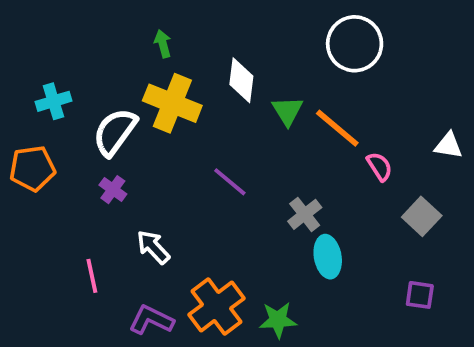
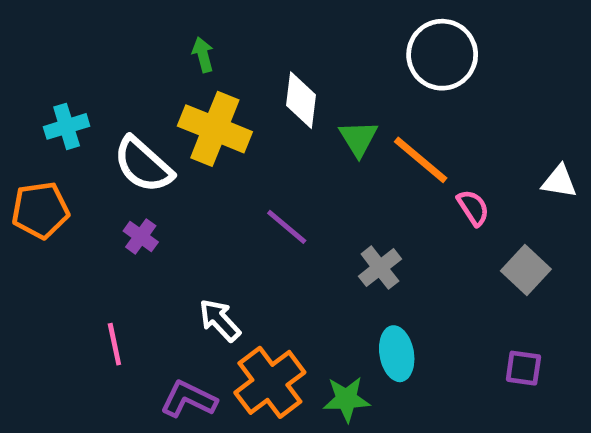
white semicircle: (115, 132) -> (143, 165), turned -84
white arrow: (153, 247) -> (220, 320), moved
cyan ellipse: (328, 257) -> (397, 354), moved

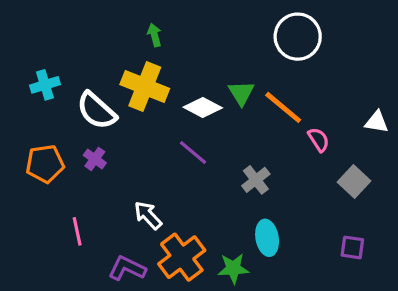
green arrow: (203, 55) -> (154, 35), moved
white diamond: (301, 100) -> (203, 107), moved, turned -69
orange pentagon: (40, 210) -> (45, 164), moved

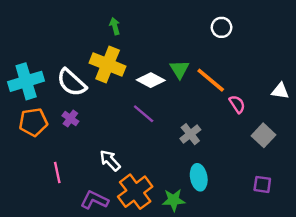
white circle: (298, 37) -> (222, 27), size x0.6
cyan cross: (45, 85) -> (26, 81), moved, size x1.6

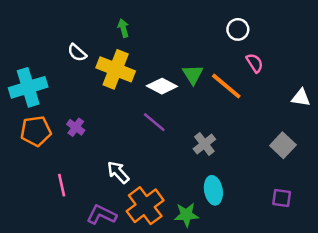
white semicircle: (72, 83) -> (77, 53), moved, size x0.6
pink semicircle: (237, 104) -> (255, 63), moved

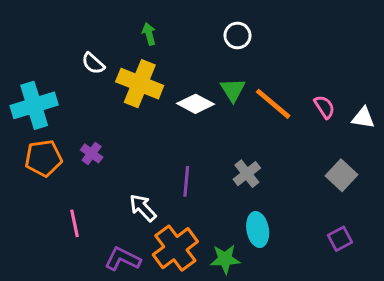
white circle: (238, 29) -> (237, 35), moved
pink semicircle: (255, 63) -> (324, 107), moved
purple line: (154, 122) -> (186, 181), moved, turned 55
purple square: (282, 198) -> (340, 239), turned -36

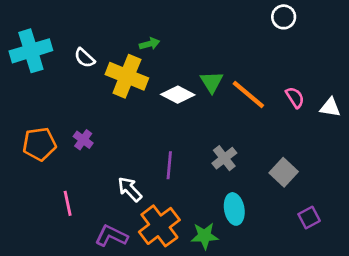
green arrow: (149, 34) -> (150, 44), moved, turned 90
white circle: (237, 35) -> (284, 17), moved
cyan cross: (34, 105) -> (31, 51), moved
gray square: (341, 175) -> (284, 172), moved

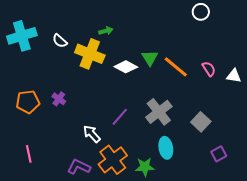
gray cross: (224, 158) -> (159, 112), size x1.5
purple line: (169, 165) -> (120, 117), turned 36
pink line: (68, 203) -> (29, 154), moved

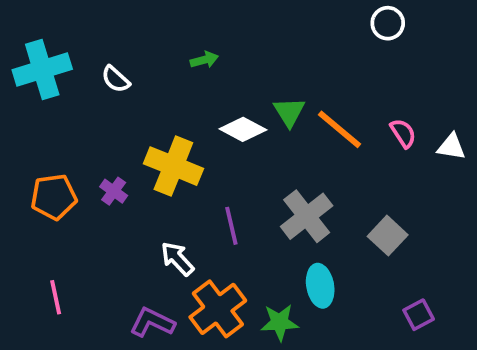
yellow cross: (90, 54) -> (173, 166), moved
purple line: (120, 117) -> (231, 226), turned -54
purple square: (219, 154) -> (419, 315), moved

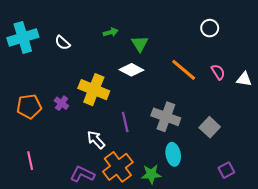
white circle: (388, 23) -> (210, 28), moved
green triangle: (289, 112) -> (140, 44), moved
gray cross: (307, 216) -> (166, 117), turned -32

